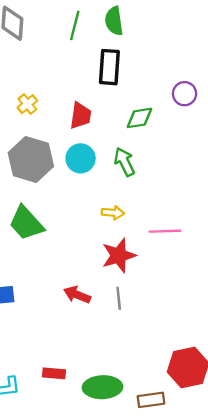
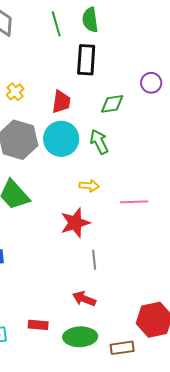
green line: (75, 26) -> (56, 24), turned -30
cyan circle: (81, 158) -> (61, 139), size x1.4
red star: (119, 255) -> (75, 223), moved
red arrow: (77, 295) -> (84, 299), moved

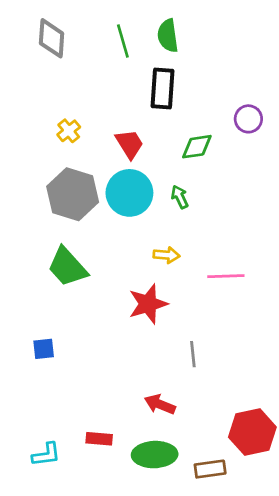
red trapezoid: (61, 102) -> (129, 144), turned -40
green arrow: (99, 142) -> (180, 197), size x0.7
gray line: (94, 260) -> (193, 354), moved

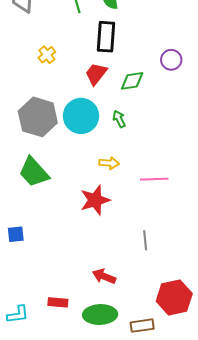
yellow cross: (69, 131) -> (47, 55), moved
red trapezoid: (129, 144) -> (96, 74), moved, turned -110
gray line: (193, 354) -> (145, 240), moved

